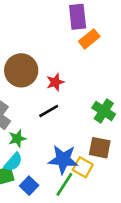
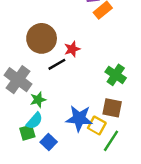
black line: (49, 111) -> (57, 64), moved
green line: (64, 184) -> (111, 141), moved

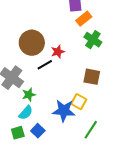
green cross: (116, 75) -> (93, 40), moved
brown square: (112, 108) -> (92, 77), moved
yellow square: (97, 125) -> (79, 102), moved
green square: (27, 133) -> (18, 133), moved

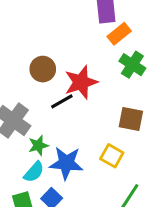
brown circle: (32, 43) -> (43, 69), size x0.7
red star: (58, 52) -> (81, 82), size x1.6
blue star: (64, 111) -> (66, 163), moved

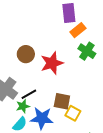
black line: (62, 101) -> (29, 94), moved
brown square: (131, 119) -> (62, 101), moved

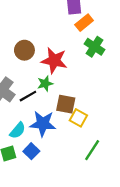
red star: (52, 63) -> (54, 61), turned 30
green star: (23, 106) -> (45, 83), moved

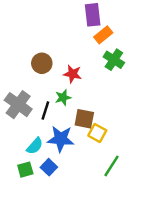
red star: (54, 61) -> (73, 74), size x0.7
black line: (28, 96) -> (45, 110), turned -42

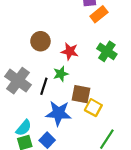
green cross: (114, 60) -> (107, 51), moved
cyan semicircle: (35, 146) -> (24, 128), moved

